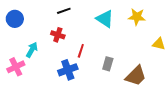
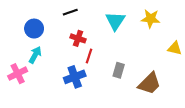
blue circle: (15, 19) -> (34, 29), moved
cyan triangle: (105, 19) -> (115, 21), turned 30
red cross: (58, 35) -> (78, 38), moved

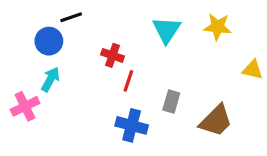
black line: (70, 12) -> (71, 17), moved
blue cross: (75, 77) -> (132, 125), moved, turned 35

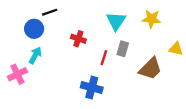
red line: (128, 81) -> (104, 58), moved
gray rectangle: (171, 102) -> (123, 49), moved
brown trapezoid: (216, 121) -> (150, 69), moved

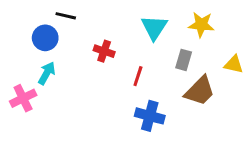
black line: (50, 12) -> (66, 16), turned 32
gray rectangle: (123, 49) -> (184, 60), moved
blue cross: (92, 88) -> (150, 116), moved

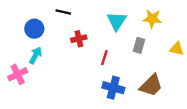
black line: (66, 16) -> (63, 12), moved
red cross: (104, 51) -> (79, 39), turned -32
brown trapezoid: (200, 91) -> (151, 85), moved

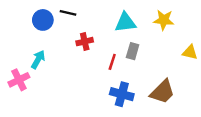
cyan triangle: (117, 21) -> (125, 22), turned 50
blue circle: (34, 29) -> (43, 20), moved
gray rectangle: (139, 45) -> (133, 51), moved

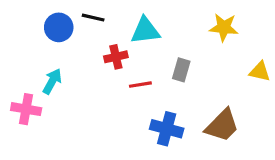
cyan triangle: (125, 22) -> (145, 31), moved
red line: (112, 62) -> (140, 85), moved, turned 63
pink cross: (19, 80) -> (26, 109), turned 36

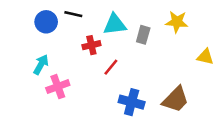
gray rectangle: (181, 70) -> (143, 35), moved
red line: (140, 85) -> (111, 67), turned -42
pink cross: (26, 109) -> (58, 87), moved, turned -30

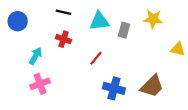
blue circle: (46, 22) -> (18, 21), moved
red cross: (91, 45) -> (64, 39), moved, turned 32
pink cross: (58, 87) -> (40, 84), moved

